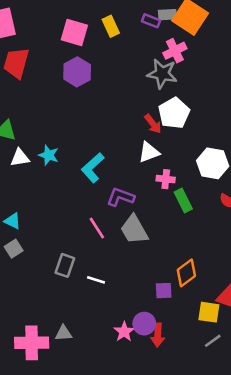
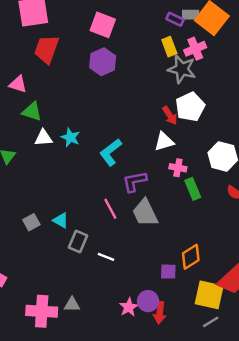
yellow rectangle: (111, 26) -> (169, 47), moved
purple L-shape: (121, 197) -> (135, 181), turned -35
cyan triangle: (13, 221) -> (61, 220), moved
yellow square: (209, 312) -> (209, 295), size x1.4

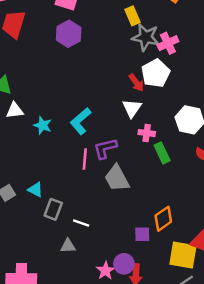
pink cross: (195, 49) -> (168, 43), moved
cyan star: (70, 137) -> (43, 125), moved
white triangle: (164, 142) -> (132, 108), turned -36
pink line: (110, 209) -> (85, 159), moved, turned 36
gray triangle: (72, 305) -> (68, 246), moved

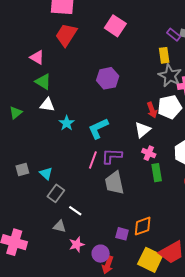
purple hexagon: (69, 34) -> (108, 78), moved
pink star: (106, 271) -> (77, 244), moved

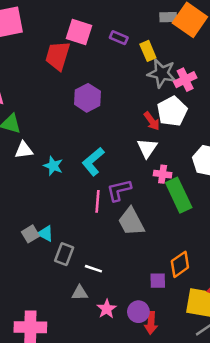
red trapezoid: (66, 35) -> (58, 56), moved
purple rectangle: (174, 35) -> (119, 38), moved
gray square: (22, 169) -> (30, 234), moved
green rectangle: (157, 173) -> (179, 195), size x1.5

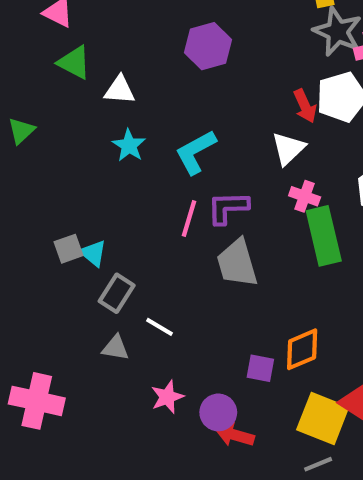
white triangle: (24, 150) -> (120, 90), moved
gray triangle: (80, 293) -> (115, 348), moved
red arrow: (151, 323) -> (235, 435), turned 90

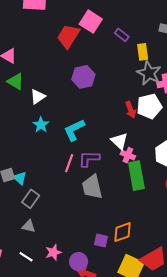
white triangle: (120, 90) -> (38, 97), turned -42
white triangle: (288, 148) -> (119, 141), moved, turned -36
white line: (159, 327) -> (26, 257), moved

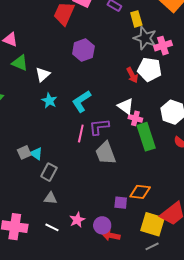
white pentagon: (149, 106) -> (149, 69), turned 30
orange diamond: (123, 232) -> (140, 192), turned 35

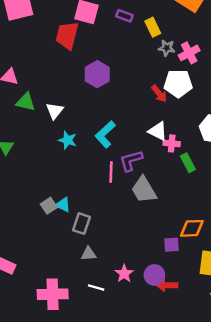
gray star: (145, 38) -> (167, 48), size x0.6
green rectangle: (146, 137) -> (188, 163), size x0.6

